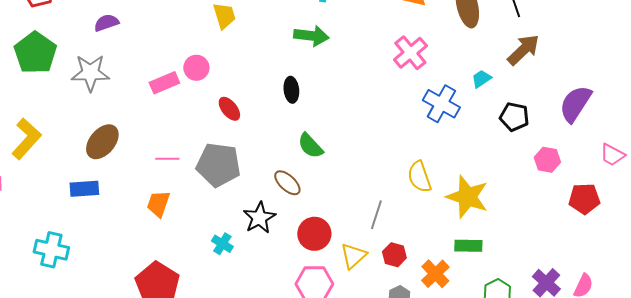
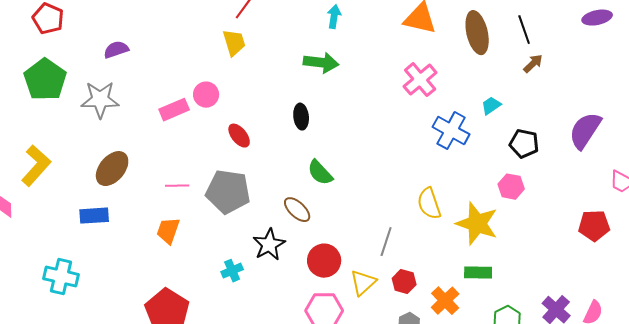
brown arrow: (523, 50) -> (533, 64), moved, size x0.6
pink hexagon: (547, 160) -> (511, 187), moved
cyan cross: (222, 244) -> (232, 271), turned 35

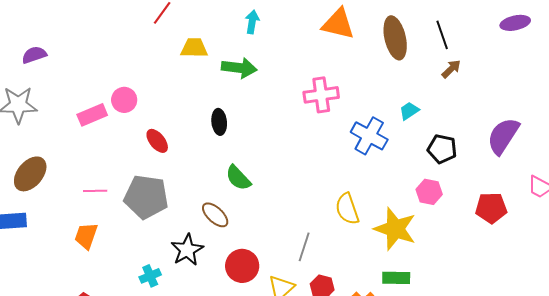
yellow trapezoid: (234, 43) -> (194, 48), moved, turned -72
pink cross: (420, 80) -> (321, 95), moved, turned 32
red pentagon: (594, 226) -> (491, 208), moved

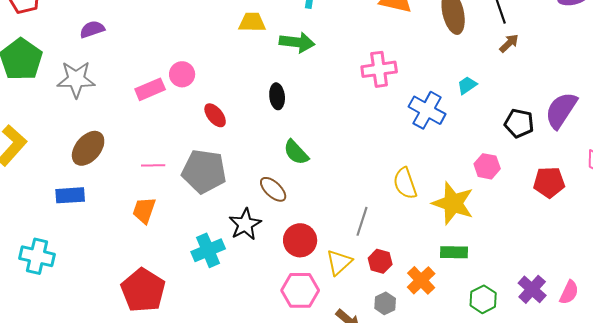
black pentagon: (442, 149) -> (519, 123), moved
cyan cross: (150, 276) -> (208, 250), size x1.5

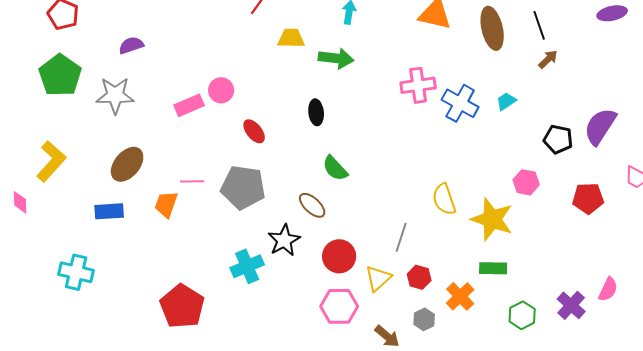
blue cross: (427, 110) -> (460, 103), moved
orange trapezoid: (144, 210) -> (166, 204), moved
pink semicircle: (569, 292) -> (608, 289), moved

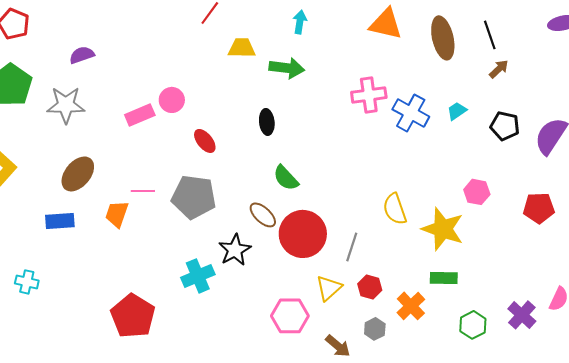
black pentagon: (558, 139) -> (505, 126), moved
red circle: (339, 256) -> (303, 234), moved, size x1.4
cyan cross: (76, 272) -> (27, 282), size x0.7

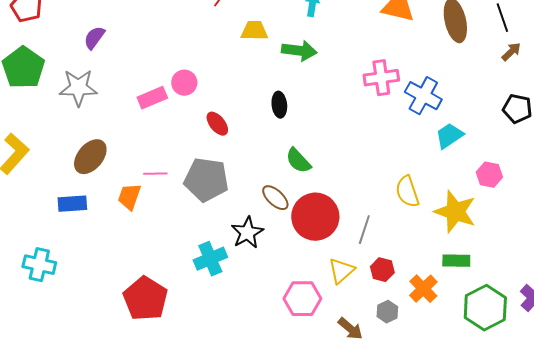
purple semicircle: (82, 55) -> (94, 38), turned -35
cyan trapezoid: (457, 111) -> (449, 136), moved, size x1.4
cyan cross: (27, 282) -> (39, 265), size x1.4
green hexagon: (473, 325) -> (485, 308), size x1.6

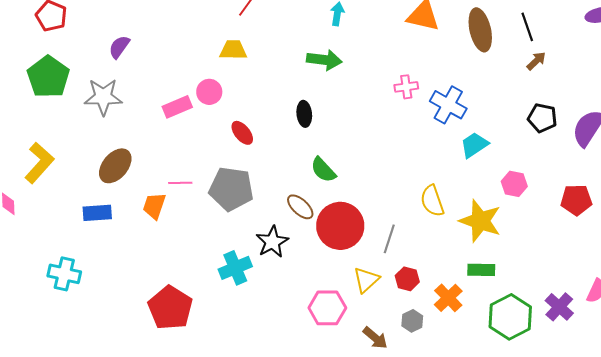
yellow trapezoid: (254, 31) -> (233, 50), moved
pink cross: (381, 78) -> (406, 87), size x0.7

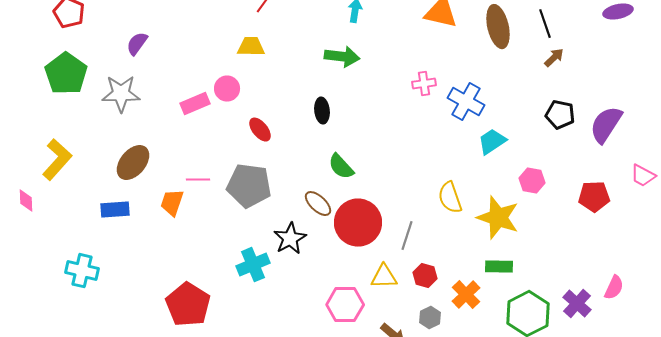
yellow triangle: (366, 280) -> (384, 277), turned 40

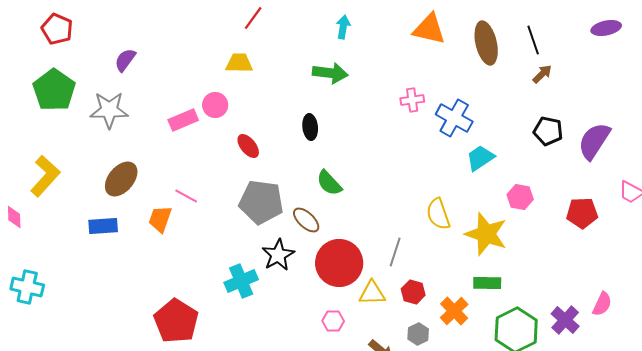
pink line: (198, 180) -> (186, 196), turned 30
gray pentagon: (249, 186) -> (261, 202), moved
red circle: (358, 223) -> (339, 263), moved
cyan cross: (82, 271) -> (27, 287), moved
pink hexagon: (345, 305) -> (333, 321), size x0.6

